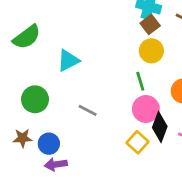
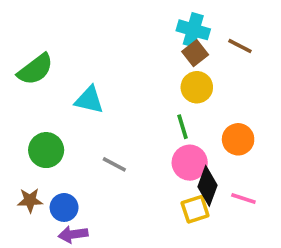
cyan triangle: (68, 61) -> (89, 100), turned 40
yellow square: (138, 142) -> (195, 209), moved, turned 30

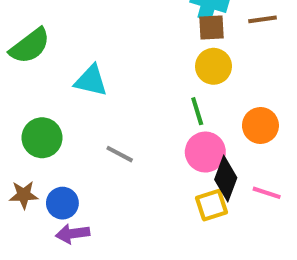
brown line: (240, 46) -> (262, 19), turned -35
brown square: (195, 53) -> (211, 28), turned 35

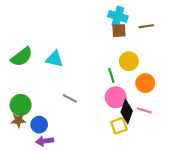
green semicircle: (30, 46) -> (22, 57), moved
yellow circle: (213, 66) -> (129, 61), moved
green circle: (42, 138) -> (21, 105), moved
pink line: (267, 193) -> (144, 110), moved

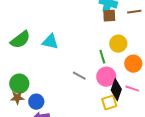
gray line: (70, 98) -> (79, 76), moved

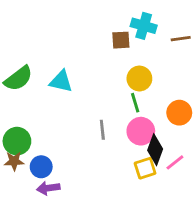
brown square: (109, 16) -> (121, 40), moved
yellow circle: (118, 44) -> (139, 78), moved
gray line: (79, 76) -> (102, 130), turned 56
pink line: (132, 89) -> (175, 162), moved, turned -56

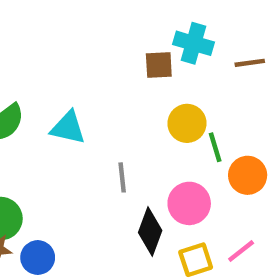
green line: (135, 103) -> (215, 147), moved
gray line: (102, 130) -> (122, 177), moved
black diamond: (155, 150) -> (150, 232), moved

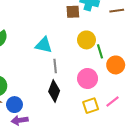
cyan triangle: (68, 128) -> (44, 45), moved
black diamond: (150, 232) -> (54, 91), moved

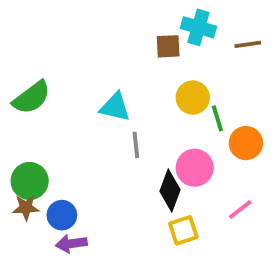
black diamond: (54, 91) -> (170, 190), moved
yellow square: (91, 106) -> (183, 230), moved

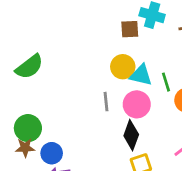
yellow circle: (193, 98) -> (123, 67), moved
cyan triangle: (115, 107) -> (141, 75), moved
pink circle: (195, 168) -> (137, 104), moved

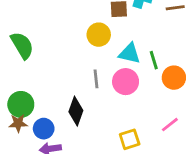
green semicircle: (29, 67) -> (22, 45), turned -84
yellow circle: (123, 67) -> (99, 35), moved
black diamond: (131, 135) -> (76, 111), moved

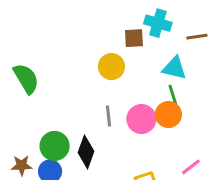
cyan triangle: (130, 53) -> (174, 68), moved
orange circle: (174, 78) -> (168, 115), moved
green circle: (21, 104) -> (55, 146), moved

